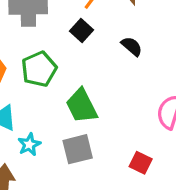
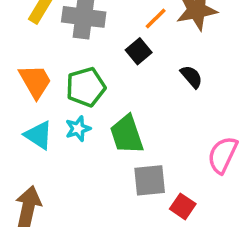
cyan star: (29, 145) -> (78, 129), moved
gray square: (78, 149) -> (150, 180), moved

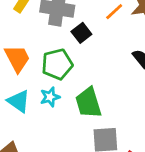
black square: (139, 51) -> (81, 33), moved

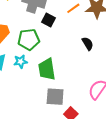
black square: (81, 33) -> (48, 20), turned -32

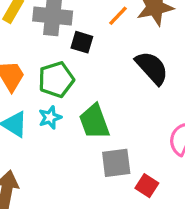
black semicircle: (88, 44) -> (152, 68), size x1.6

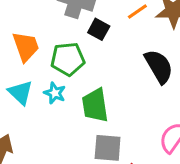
cyan star: (50, 117) -> (55, 93), turned 30

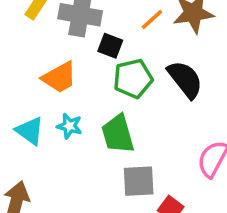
orange trapezoid: (26, 47) -> (59, 77), moved, turned 88
green pentagon: (68, 59) -> (133, 79), moved

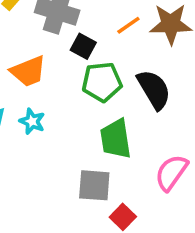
green trapezoid: (118, 134) -> (116, 139), moved

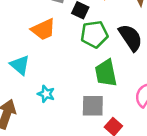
cyan star: (32, 121) -> (46, 94), moved

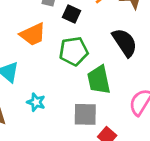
green pentagon: (94, 34) -> (74, 51), moved

